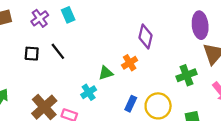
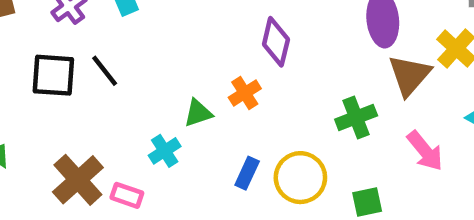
black square: (32, 54) -> (53, 75), size x1.5

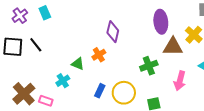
brown triangle: (409, 75) -> (173, 47), turned 50
green triangle: (198, 113) -> (78, 64), turned 40
pink arrow: (425, 151) -> (180, 81), turned 54

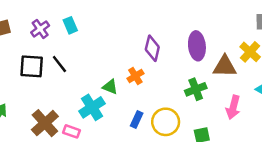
purple ellipse: (161, 22) -> (197, 46), moved
cyan cross: (63, 81) -> (92, 107), size x1.5

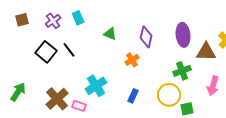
black square: (32, 66) -> (46, 52), turned 35
green triangle: (110, 87) -> (110, 34), moved
yellow circle: (166, 122) -> (169, 95), moved

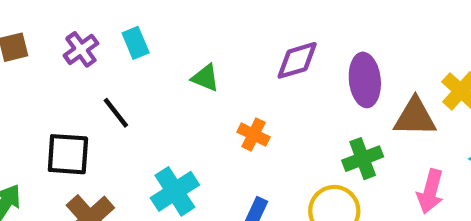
purple diamond: (146, 37) -> (297, 60), moved, turned 60
black square: (46, 52) -> (68, 154), moved, turned -35
orange cross: (132, 60) -> (253, 135), turned -32

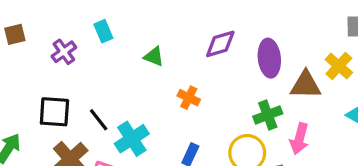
purple cross: (81, 49) -> (64, 52), moved
black line: (116, 113) -> (99, 120), moved
pink arrow: (430, 191) -> (299, 139), moved

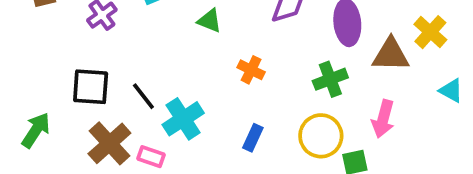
green cross: (268, 115) -> (330, 79), moved

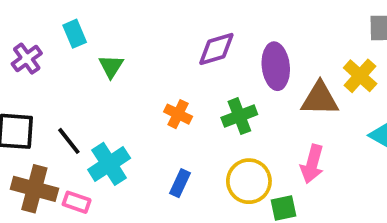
green triangle: (210, 21) -> (111, 66), moved, turned 40
green cross: (330, 79) -> (239, 116), moved
brown cross: (109, 143) -> (34, 189), turned -33

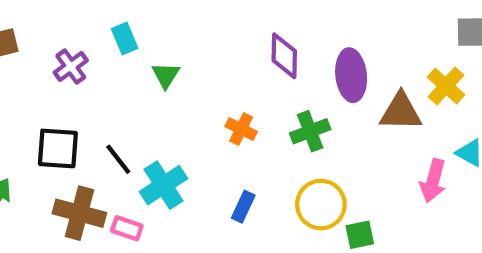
purple diamond: (216, 49) -> (284, 56), turned -72
pink arrow: (312, 164) -> (433, 181), moved

